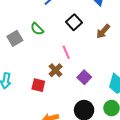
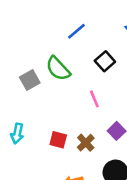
green semicircle: (37, 29) -> (58, 69), size x1.5
brown cross: (56, 70) -> (86, 143), moved

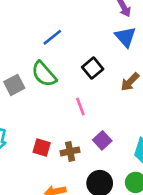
blue line: (76, 31) -> (52, 37), moved
brown cross: (86, 143) -> (70, 151), turned 30

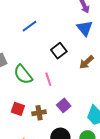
green semicircle: (44, 74) -> (23, 75), moved

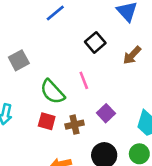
green semicircle: (23, 75) -> (52, 92), moved

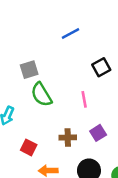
green semicircle: (52, 92) -> (41, 95), moved
red square: (47, 121) -> (29, 147), moved

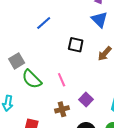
black square: (101, 67) -> (76, 45), turned -35
pink line: (84, 99) -> (62, 80), moved

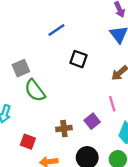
black square: (76, 45) -> (78, 59), moved
pink line: (62, 80) -> (112, 104), moved

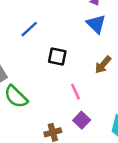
pink line: (112, 104) -> (75, 92), moved

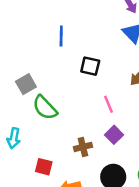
blue line: (29, 29) -> (61, 36), turned -48

